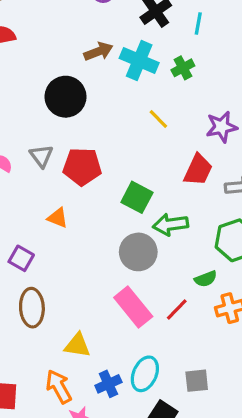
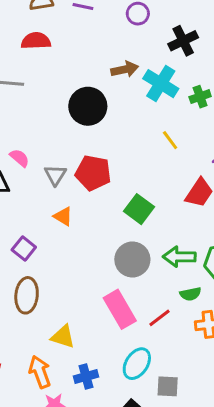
gray triangle: (41, 156) -> (55, 175), moved
green arrow: (171, 224) -> (179, 257), moved
cyan ellipse: (145, 374) -> (137, 364), moved

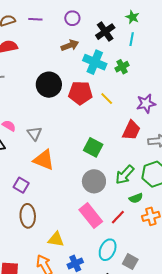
brown arrow: (125, 69) -> (70, 45), moved
red pentagon: (93, 173) -> (80, 93), moved
orange triangle: (63, 216) -> (44, 160), size x1.6
green arrow: (179, 257) -> (125, 175), turned -40
gray square: (168, 386) -> (130, 262), turned 35

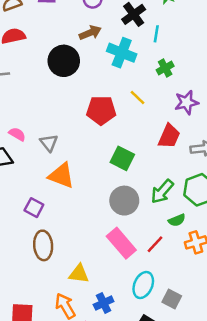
cyan line: (132, 39) -> (156, 34), moved
green cross: (122, 67) -> (165, 68), moved
black circle: (49, 85) -> (64, 61), moved
red pentagon: (80, 93) -> (101, 110), moved

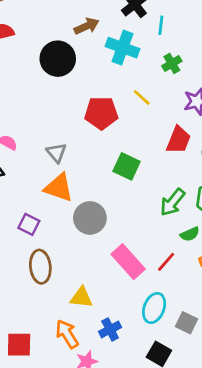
gray triangle: (49, 143) -> (56, 153), moved
gray circle: (124, 201) -> (90, 218), moved

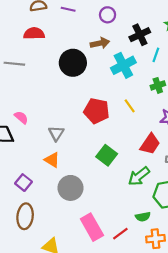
cyan cross: (123, 48) -> (123, 65), turned 30
orange triangle: (59, 188) -> (52, 160), size x0.7
green arrow: (172, 202) -> (139, 176), moved

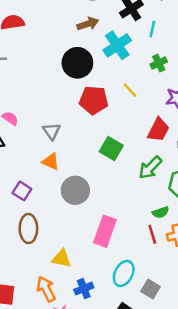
black circle: (73, 63) -> (77, 63), moved
pink rectangle: (92, 227) -> (105, 231), turned 56
red line: (120, 234) -> (152, 234), moved, turned -63

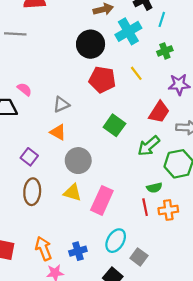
gray triangle: (52, 131) -> (61, 104), turned 36
yellow triangle: (62, 258) -> (72, 193), moved

